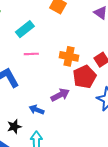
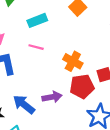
blue arrow: (37, 110) -> (24, 104), size x1.5

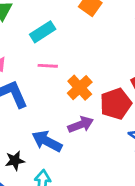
orange cross: (73, 61) -> (80, 88), moved, turned 30

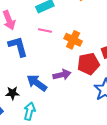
orange cross: (80, 88) -> (73, 40), moved, turned -30

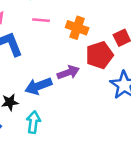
blue arrow: (37, 83) -> (38, 86), turned -50

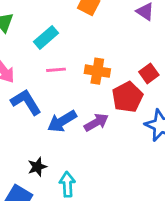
blue arrow: (38, 86) -> (62, 121), moved

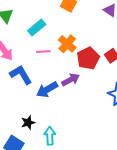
orange cross: (97, 71) -> (67, 44), moved, turned 30
red pentagon: (127, 97) -> (88, 58), moved
purple arrow: (96, 122) -> (71, 80), moved

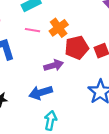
blue arrow: (47, 90) -> (41, 93), moved
cyan arrow: (50, 136) -> (50, 120), moved

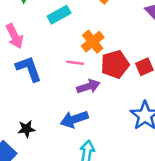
pink line: (32, 30) -> (75, 63), moved

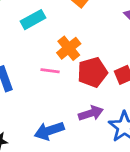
purple arrow: (88, 86) -> (91, 113), moved

